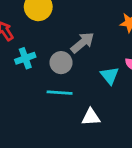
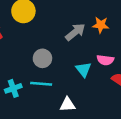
gray arrow: (83, 43) -> (75, 32), moved
cyan cross: (25, 58) -> (13, 88), moved

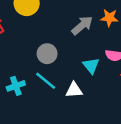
cyan line: (41, 84) -> (46, 81), turned 35
white triangle: (68, 104) -> (74, 90), moved

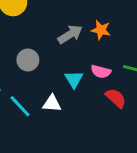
cyan line: (46, 81) -> (20, 106), moved

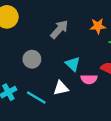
orange star: (101, 30) -> (98, 26), moved
pink semicircle: (101, 72) -> (89, 79), moved

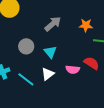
cyan triangle: (73, 64) -> (50, 52), moved
white triangle: (61, 88) -> (48, 74), turned -32

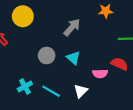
orange star: (86, 25) -> (106, 11), moved
white triangle: (48, 74) -> (81, 91), moved

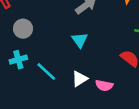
gray circle: (47, 56) -> (23, 29), moved
pink semicircle: (100, 74) -> (104, 85), moved

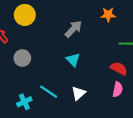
cyan cross: (18, 60) -> (24, 102), moved
pink semicircle: (104, 85) -> (118, 89), moved, turned -80

